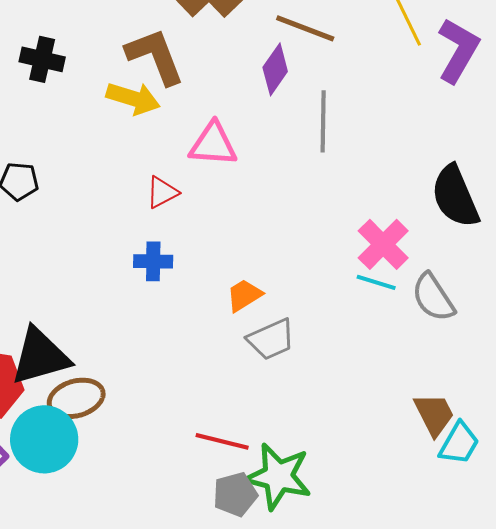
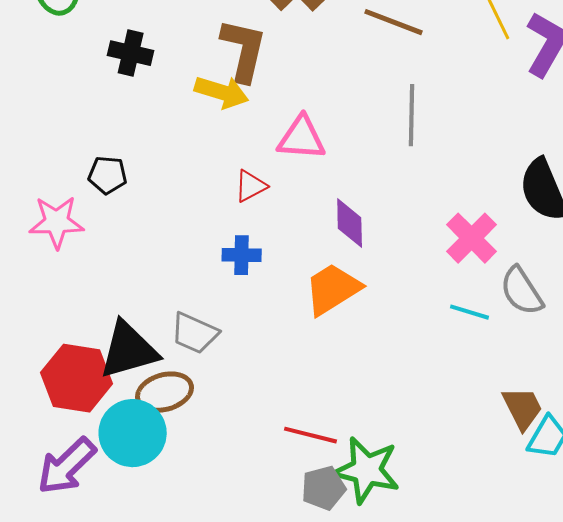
brown L-shape: (155, 56) -> (244, 50), turned 34
purple diamond: (275, 69) -> (350, 223), moved, turned -36
cyan line: (376, 282) -> (470, 312), moved
orange trapezoid: (244, 295) -> (333, 289), size x1.6
gray trapezoid: (271, 339) -> (195, 333), moved, turned 48

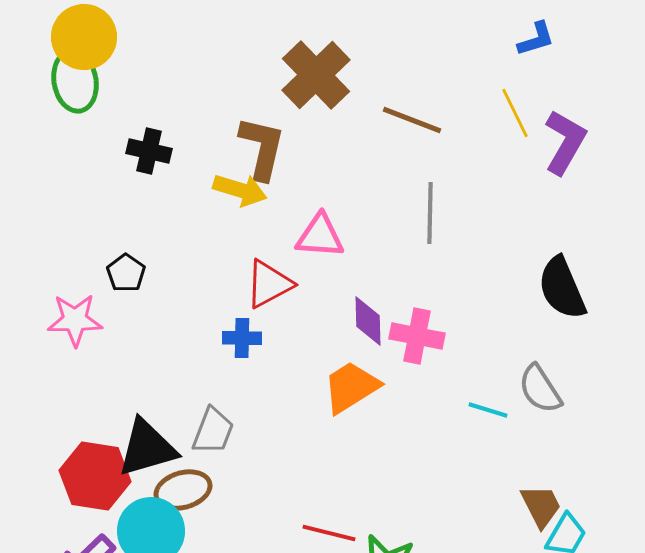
black pentagon: (108, 175) -> (126, 273), turned 30
red triangle: (251, 186) -> (269, 284), size x1.5
pink cross: (472, 238) -> (417, 336), moved, turned -34
blue cross: (242, 255) -> (242, 338), moved
gray trapezoid: (195, 333) -> (213, 431), turned -93

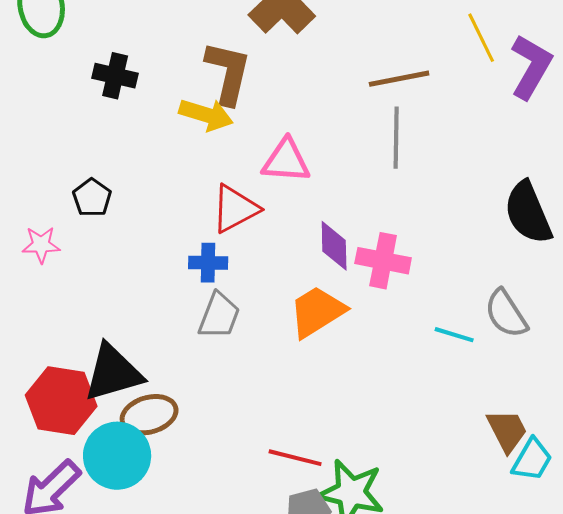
brown line: (412, 120) -> (399, 79), moved, turned -32
pink star: (75, 320) -> (41, 245), size x0.7
gray trapezoid: (213, 431) -> (219, 316), moved

